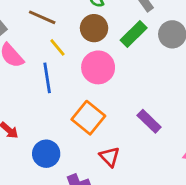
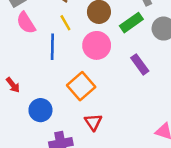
purple rectangle: (149, 121) -> (140, 64), moved

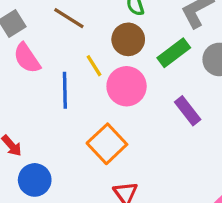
yellow line: (65, 23) -> (94, 66), moved
blue circle: (40, 110) -> (35, 180), moved

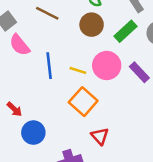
yellow line: (94, 66) -> (78, 70), moved, turned -35
pink circle: (127, 86) -> (107, 65), moved

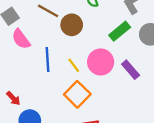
brown circle: (92, 25) -> (72, 25), moved
yellow line: (78, 70) -> (74, 65), turned 32

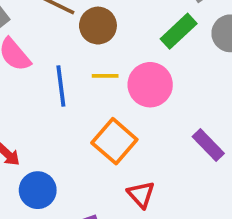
yellow line: (74, 65) -> (105, 76), moved, turned -48
purple rectangle: (131, 70) -> (208, 145), moved

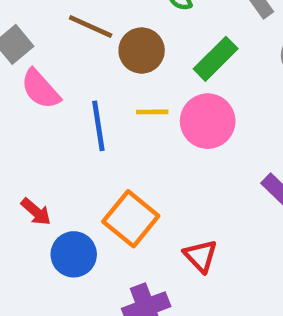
green rectangle: (179, 31) -> (216, 59), moved
orange square: (114, 141) -> (131, 219), moved

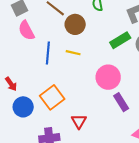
green rectangle: (216, 59) -> (120, 40), moved
pink circle: (208, 121) -> (108, 77), moved

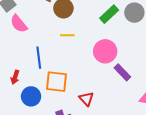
blue line: (48, 53) -> (39, 58), moved
red arrow: (11, 84) -> (15, 77), turned 64
orange square: (52, 97) -> (56, 82), turned -35

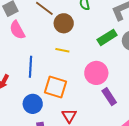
orange square: (56, 82) -> (56, 87), moved
blue circle: (31, 96) -> (33, 104), moved

